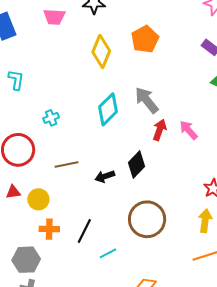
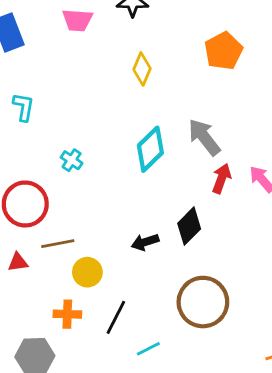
orange pentagon: (145, 39) -> (223, 51), moved
yellow diamond: (101, 51) -> (142, 69), size x0.7
cyan cross: (51, 118) -> (72, 160), turned -35
brown line: (66, 165) -> (58, 244), moved
yellow circle: (38, 199) -> (87, 272), moved

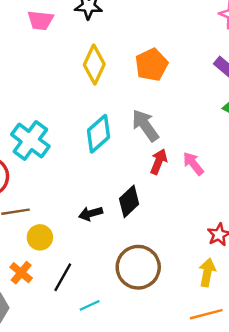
orange pentagon: (223, 51) -> (151, 65), moved
yellow diamond: (142, 69) -> (94, 65), size x1.4
cyan cross: (72, 160) -> (30, 140), size x2.0
orange cross: (67, 314) -> (21, 273), turned 35

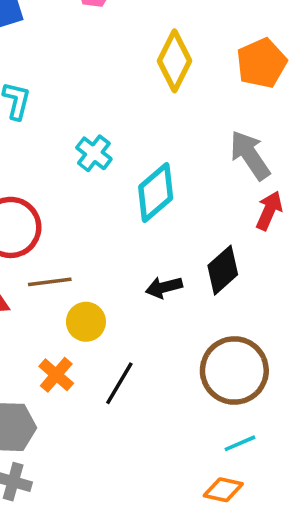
cyan diamond: (99, 134) -> (156, 193), moved
cyan cross: (30, 140) -> (94, 153), moved, size x0.6
cyan line: (90, 305) -> (240, 443), moved

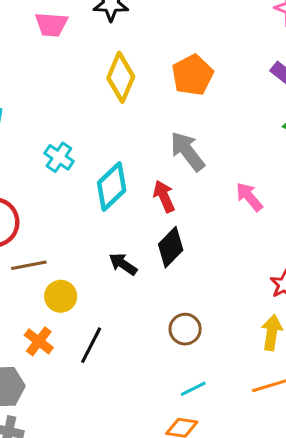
red arrow: (269, 211) -> (164, 196), moved, turned -44
black arrow: (164, 287) -> (123, 264), turned 52
brown circle: (234, 370) -> (185, 329), size x0.6

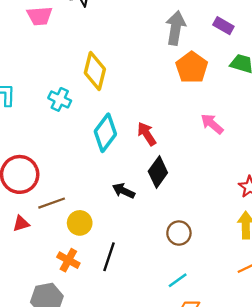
orange pentagon: (192, 75) -> (192, 67), moved
yellow diamond: (121, 77) -> (95, 71), moved
gray arrow: (187, 151) -> (176, 28), moved, turned 56
cyan cross: (59, 157) -> (60, 99), moved
cyan line: (193, 389) -> (178, 280), moved

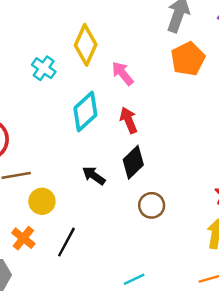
pink arrow: (212, 124) -> (123, 73), moved
brown circle: (179, 233) -> (152, 205), moved

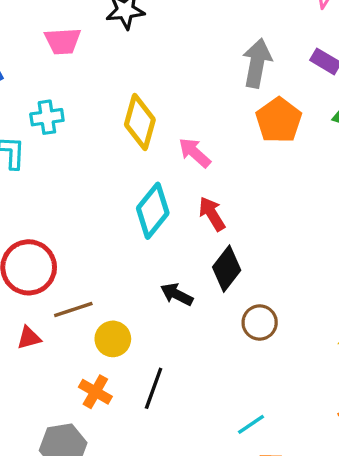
cyan cross: (44, 68) -> (47, 117), moved, turned -35

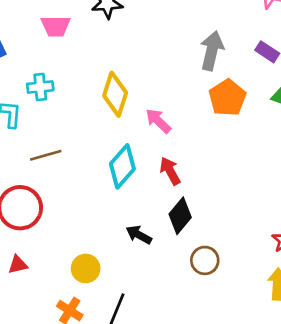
brown line: (73, 309) -> (46, 155), moved

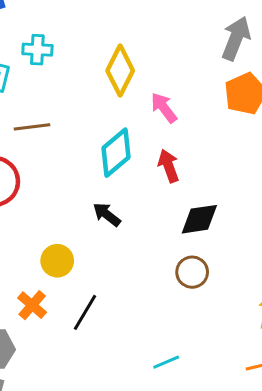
black diamond: (180, 216) -> (199, 219), moved, turned 33
black arrow: (139, 235) -> (107, 215), moved

